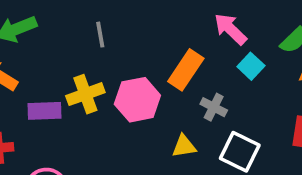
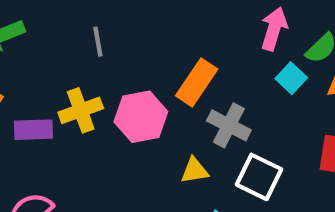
pink arrow: (230, 29) -> (274, 29), moved, turned 63
cyan square: (251, 66) -> (291, 78), moved
gray cross: (214, 107) -> (229, 125), size x1.4

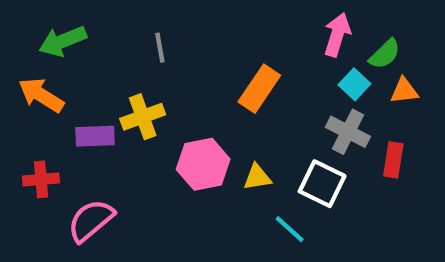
pink hexagon: (141, 117) -> (203, 164), moved
gray cross: (229, 125) -> (348, 132), moved

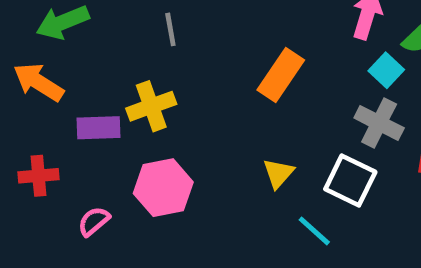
pink hexagon: (203, 164) -> (163, 188), moved
yellow triangle: (257, 177) -> (278, 173), turned -40
pink semicircle: (91, 220) -> (94, 221), size x0.6

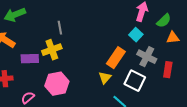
gray line: (170, 29) -> (60, 28), moved
cyan square: (386, 70) -> (136, 35), moved
orange rectangle: (281, 75) -> (116, 58), moved

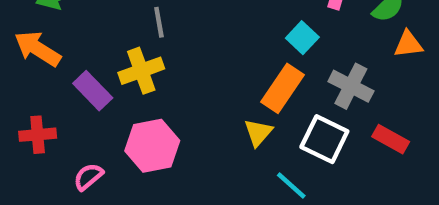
cyan square: (136, 35) -> (302, 38), moved
purple rectangle: (30, 59) -> (93, 91), turned 48
red rectangle: (168, 70) -> (391, 139), moved, turned -70

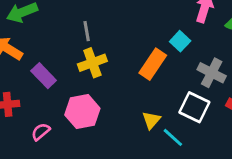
yellow cross: (141, 71) -> (92, 63), moved
orange rectangle: (283, 88) -> (153, 64), moved
yellow triangle: (258, 133) -> (151, 120), moved

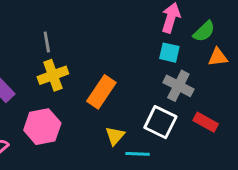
cyan square: (180, 41) -> (169, 53), moved, turned -30
orange rectangle: (153, 64) -> (101, 92), moved
cyan line: (173, 137) -> (138, 154), turned -40

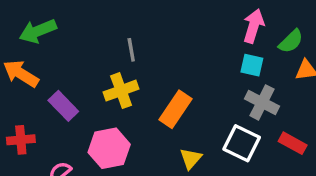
gray line: (47, 42) -> (131, 50), moved

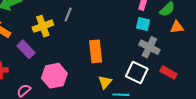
gray line: (131, 50) -> (68, 14), turned 32
yellow cross: (121, 91) -> (43, 26), moved
orange rectangle: (175, 109) -> (96, 51), turned -40

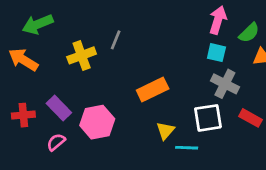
purple rectangle: (26, 49) -> (59, 108), moved
orange rectangle: (96, 51) -> (153, 90), turned 70
white square: (137, 73) -> (208, 118), turned -35

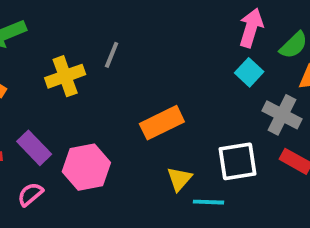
cyan square: (216, 53) -> (249, 72), turned 30
gray cross: (225, 84) -> (282, 115), moved

